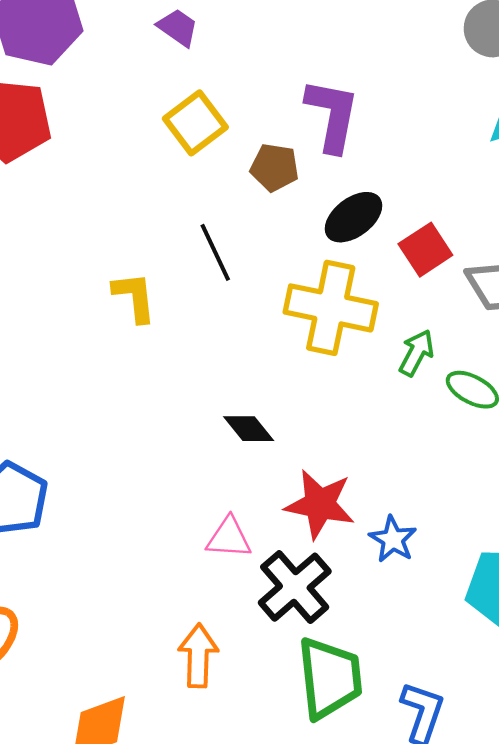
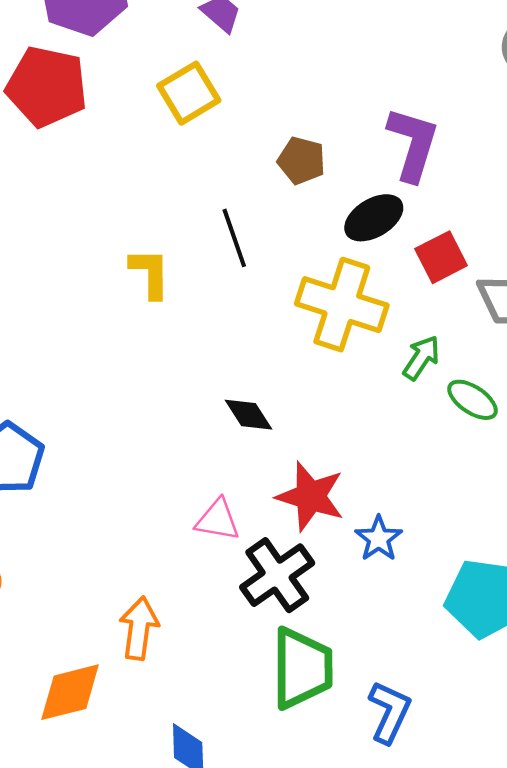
purple L-shape: (332, 115) -> (413, 144), moved
yellow square: (195, 123) -> (189, 93), moved
orange arrow: (198, 656) -> (139, 628), moved

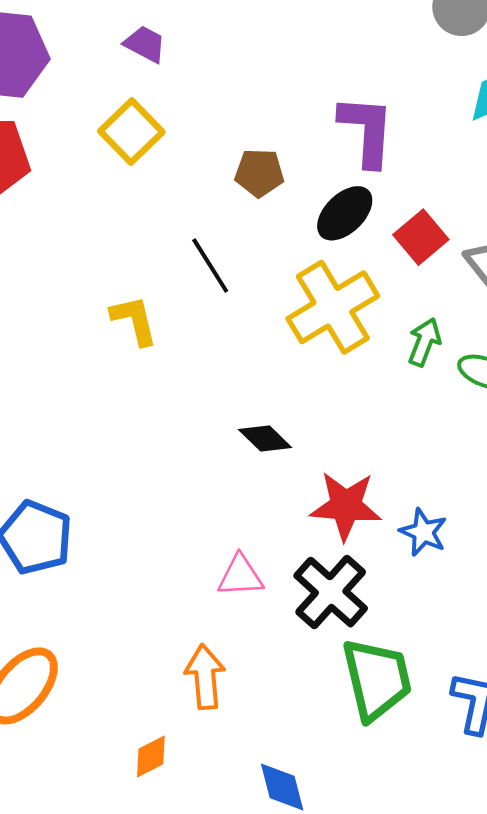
yellow cross: (342, 305) -> (333, 307), turned -36
pink triangle: (218, 520) -> (240, 576), moved
orange diamond: (70, 692) -> (151, 757), size x0.6

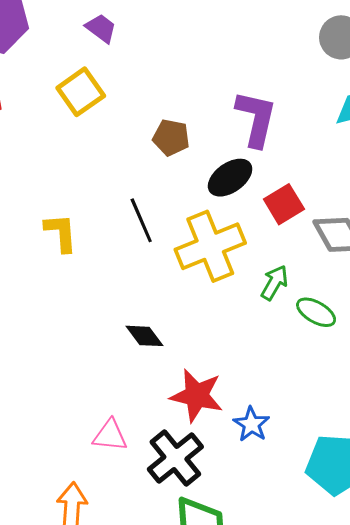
black line: (210, 266) -> (141, 220), moved

